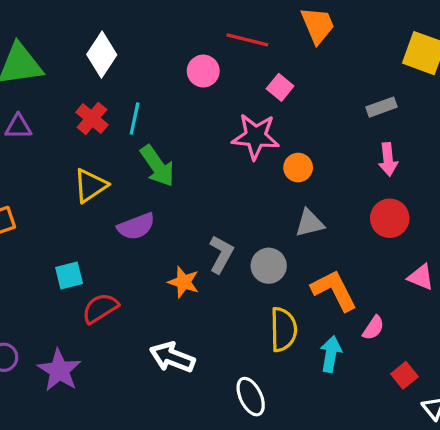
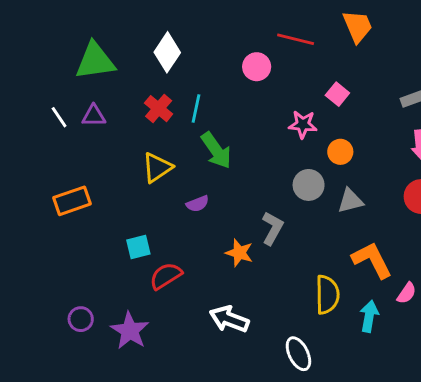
pink square: (280, 87) -> (337, 94), moved
pink star: (256, 136) -> (303, 124), size x0.7
purple semicircle: (136, 226) -> (198, 204), size x0.7
gray circle: (269, 266) -> (309, 185), moved

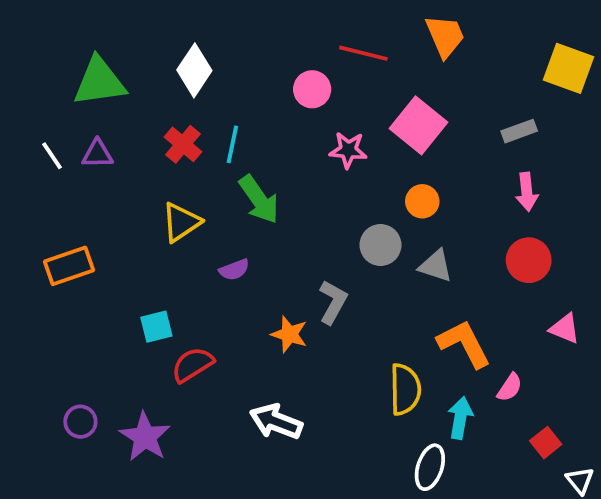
pink square: (337, 94) -> (418, 125), size x1.8
pink star: (303, 124) -> (348, 150), moved
gray triangle: (350, 201) -> (436, 266), turned 32
white ellipse: (298, 354) -> (430, 467), moved, turned 44

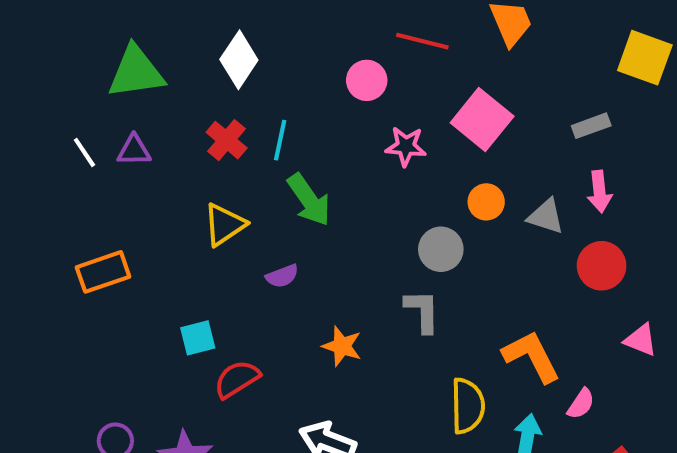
gray triangle: (436, 266) -> (546, 216), moved
gray L-shape: (333, 302) -> (422, 311), moved, turned -30

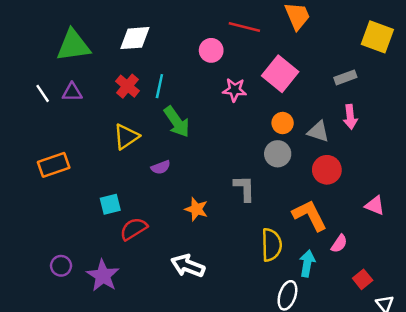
white diamond: (239, 60) -> (135, 38), turned 52
gray circle: (441, 249) -> (278, 154), moved
red circle: (602, 266) -> (327, 170), moved

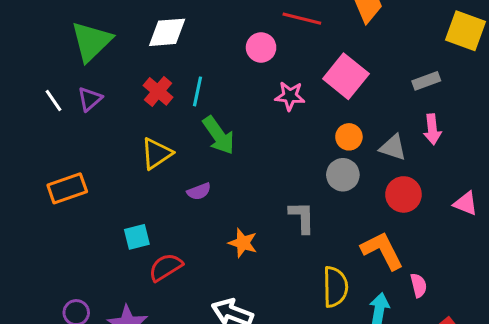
green triangle: (73, 45) -> (91, 41), turned -36
purple triangle: (72, 92) -> (90, 99), turned -40
pink triangle: (375, 205) -> (466, 204), moved
pink semicircle: (339, 244) -> (419, 285), turned -48

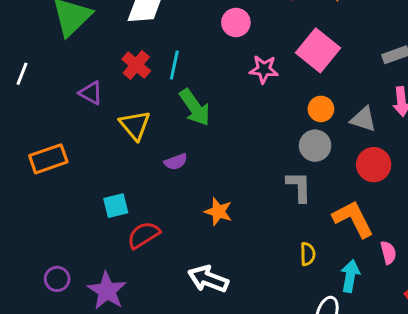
purple triangle: (90, 99) -> (91, 93), moved, turned -50
white line: (54, 101) -> (22, 74), moved, turned 55
yellow triangle: (157, 154) -> (135, 125), turned -36
gray L-shape: (302, 217) -> (299, 187), moved
yellow semicircle: (335, 287) -> (308, 254), size x0.6

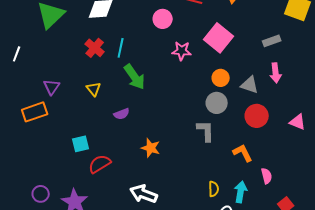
purple triangle: (91, 93) -> (52, 87), moved, turned 36
yellow triangle: (135, 125) -> (94, 89), size x0.7
orange L-shape: (353, 219) -> (243, 153), size x0.7
yellow semicircle: (308, 254) -> (214, 189), moved

